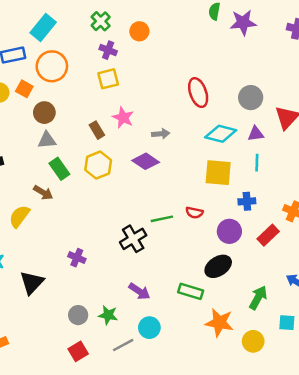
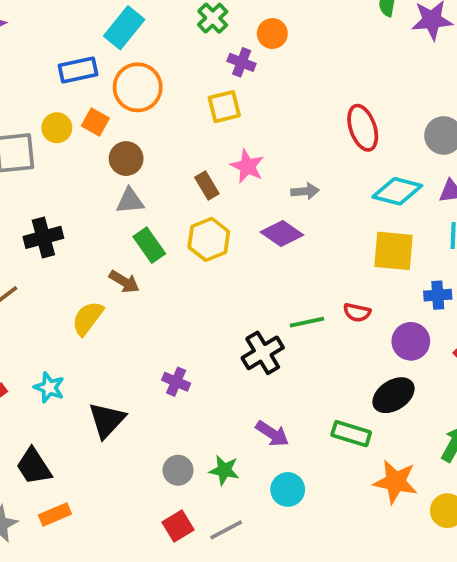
purple cross: (108, 50) -> (242, 62), moved
gray line: (123, 345) -> (226, 530), moved

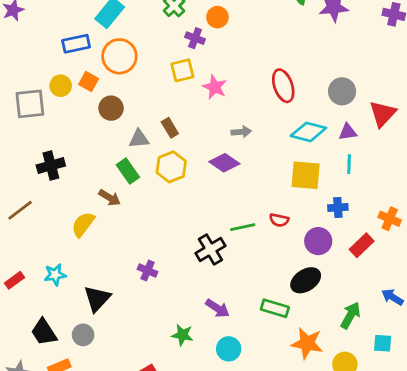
pink star: (247, 166) -> (215, 87), moved
gray triangle: (130, 201) -> (139, 139), moved
cyan star: (49, 387) -> (55, 275), turned -30
gray circle: (178, 470) -> (83, 335), moved

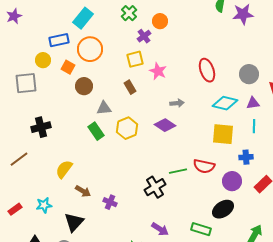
purple cross: (195, 38) -> (144, 36), turned 32
yellow circle: (61, 86) -> (43, 60), moved
brown rectangle: (170, 128) -> (130, 87), moved
brown arrow: (110, 198) -> (83, 191), moved
red semicircle: (279, 220) -> (204, 166), size x1.5

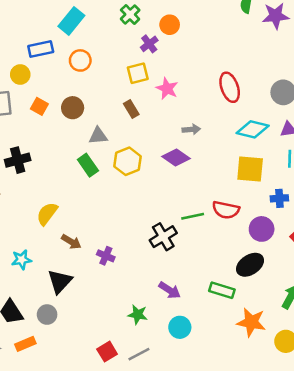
orange circle: (90, 49) -> (80, 60), size x0.7
orange square: (68, 67) -> (39, 106), moved

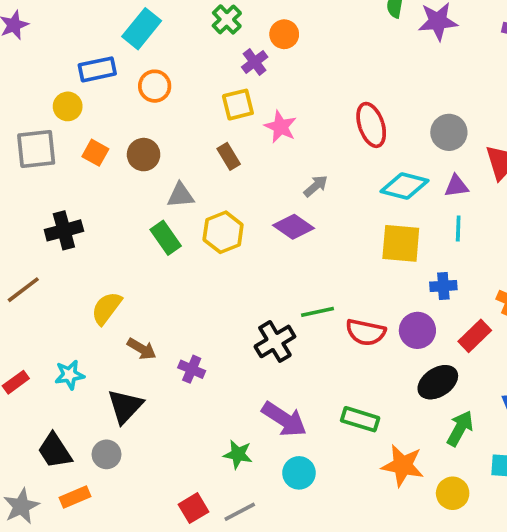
gray arrow: (191, 129) -> (316, 186), turned -36
red semicircle: (226, 210) -> (366, 332), moved
black ellipse: (250, 265) -> (438, 382), moved
purple arrow: (170, 290) -> (284, 419), size x1.4

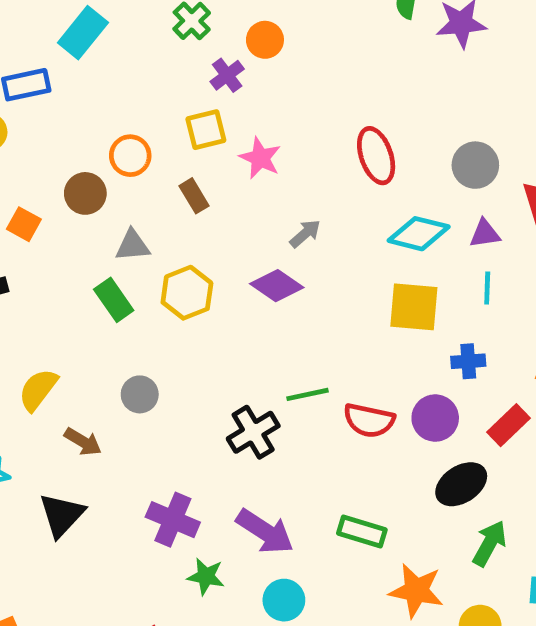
orange circle: (155, 86) -> (130, 156), moved
orange square: (95, 153) -> (24, 224), moved
purple cross: (192, 369) -> (173, 520), moved, size x1.5
gray circle: (107, 454) -> (140, 394), moved

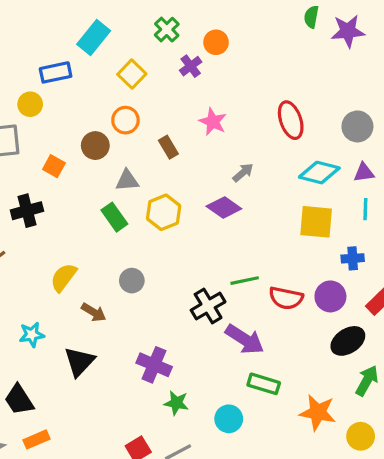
yellow square: (206, 130) -> (132, 74), moved, turned -32
purple arrow: (265, 532) -> (245, 339), moved
green rectangle: (362, 532) -> (264, 384), moved

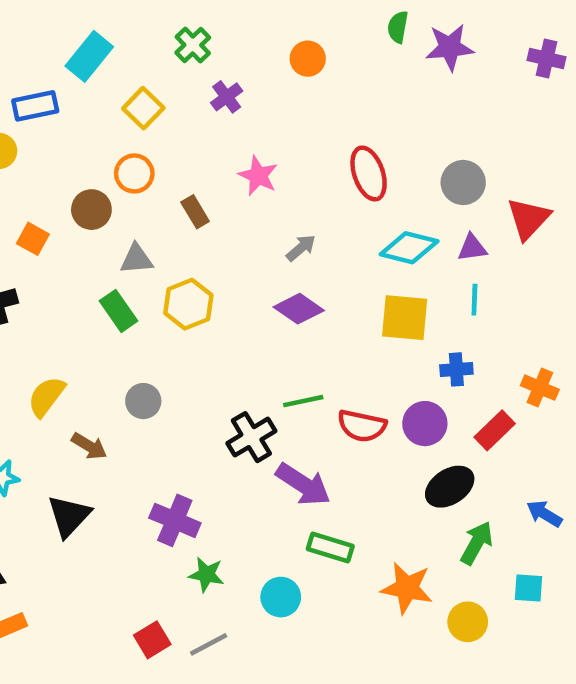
orange circle: (216, 42) -> (308, 59), moved
purple diamond: (224, 207) -> (299, 309), moved

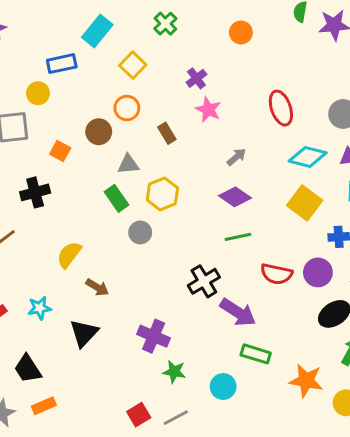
purple cross: (227, 97) -> (196, 78), moved
yellow square: (405, 318) -> (305, 203), turned 32
gray circle: (143, 401) -> (140, 232), moved
green line: (303, 401) -> (238, 237), moved

